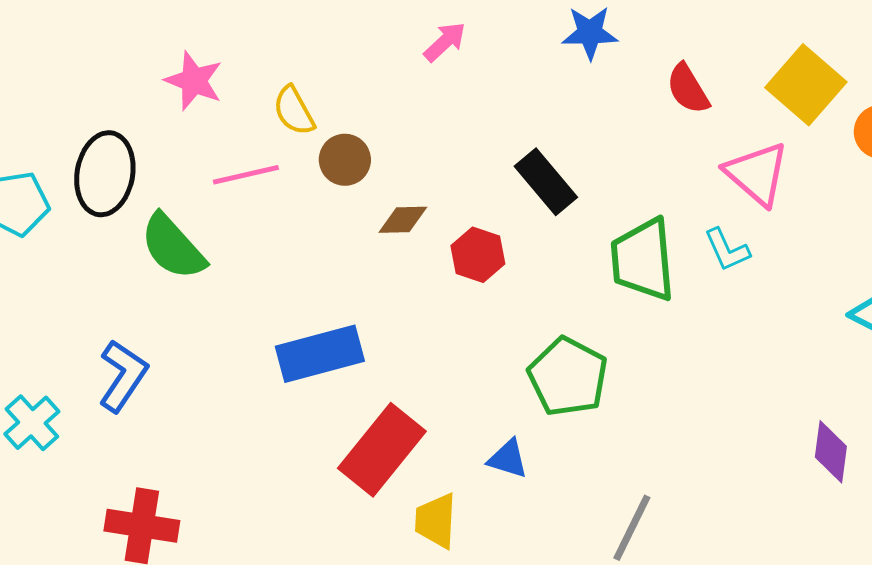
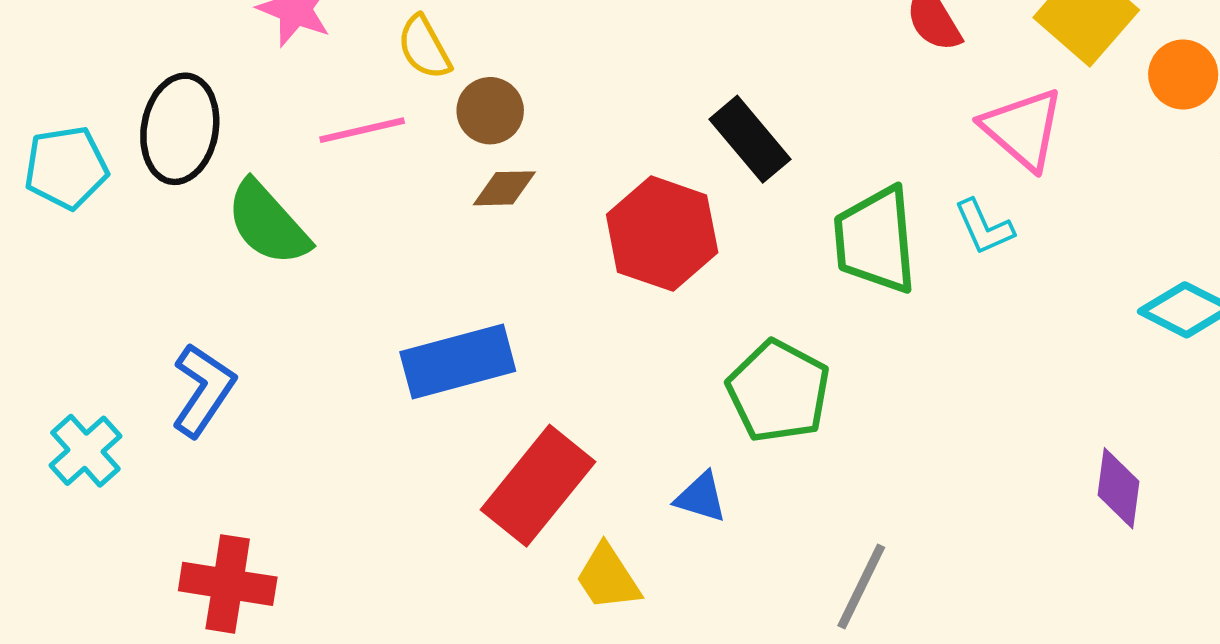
brown diamond: (403, 220) -> (504, 188), moved
red hexagon: (478, 255) -> (662, 234), size x1.6
yellow trapezoid: (436, 521) -> (608, 577), turned -36

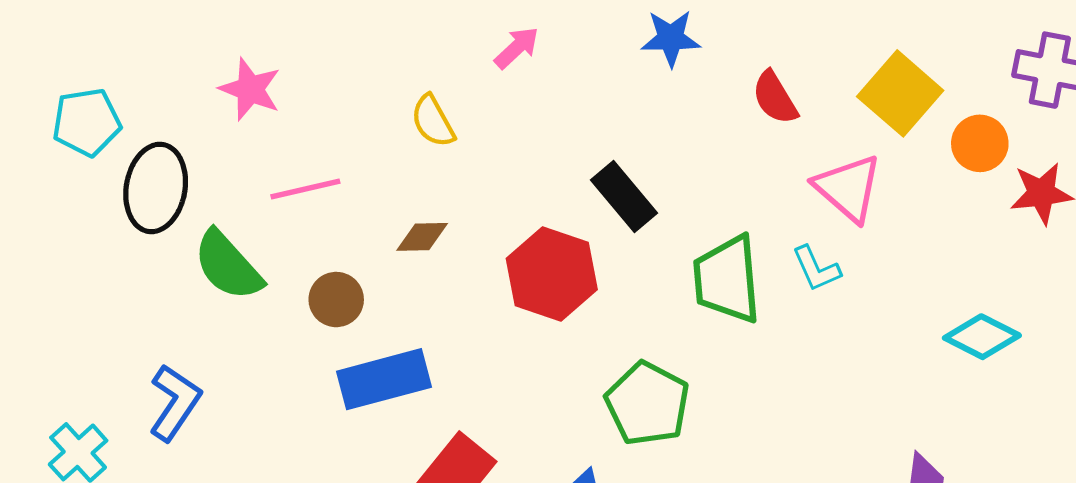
yellow semicircle: (424, 47) -> (433, 121), moved
brown circle: (490, 111) -> (336, 300), moved
cyan pentagon: (66, 168) -> (87, 122), moved

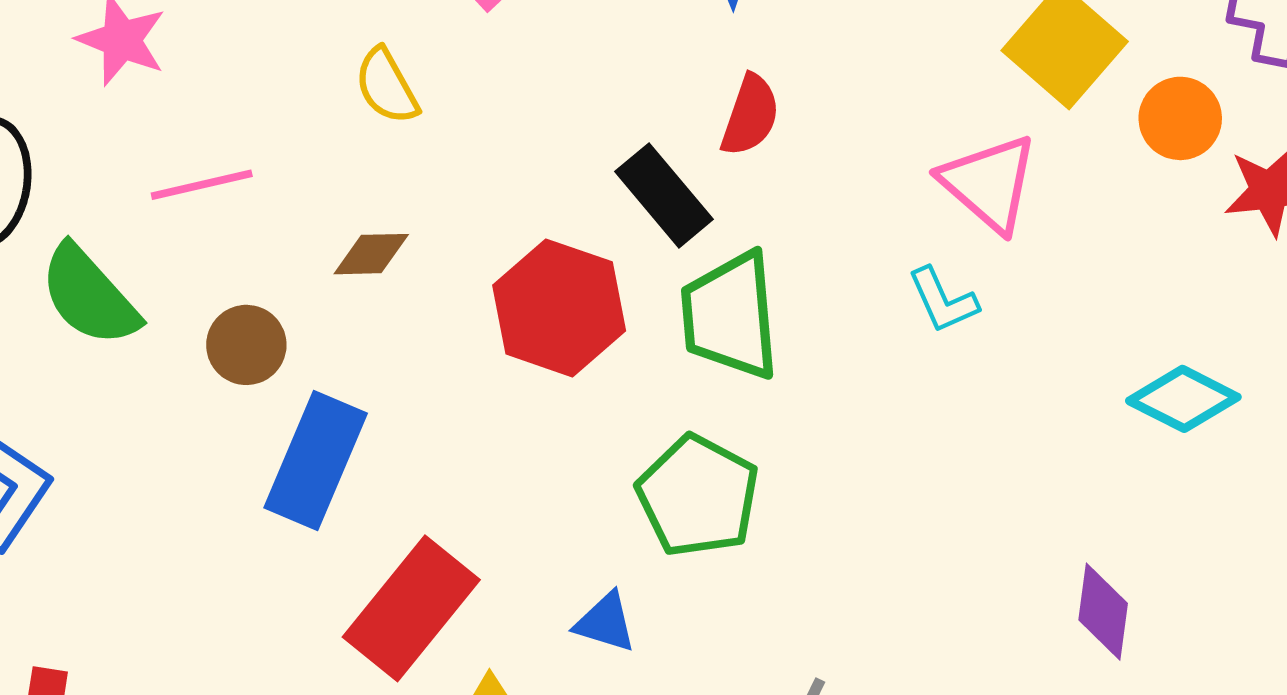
red semicircle: (775, 98) -> (750, 115), moved, turned -130
green trapezoid: (727, 279) -> (730, 316), moved
blue rectangle: (384, 379) -> (316, 461), turned -52

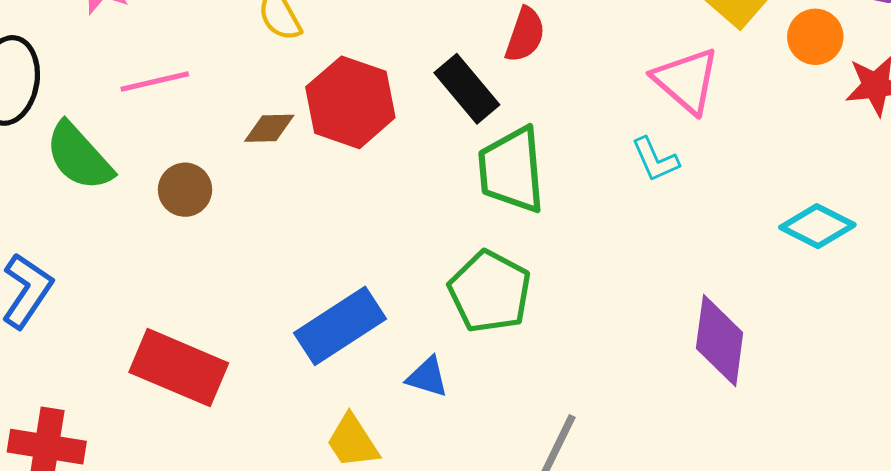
red hexagon: (559, 308) -> (350, 102), moved
blue rectangle: (316, 461) -> (340, 326), moved, turned 34
red rectangle: (411, 608) -> (179, 368), moved, turned 74
purple diamond: (1103, 612) -> (720, 340), moved, size x1.4

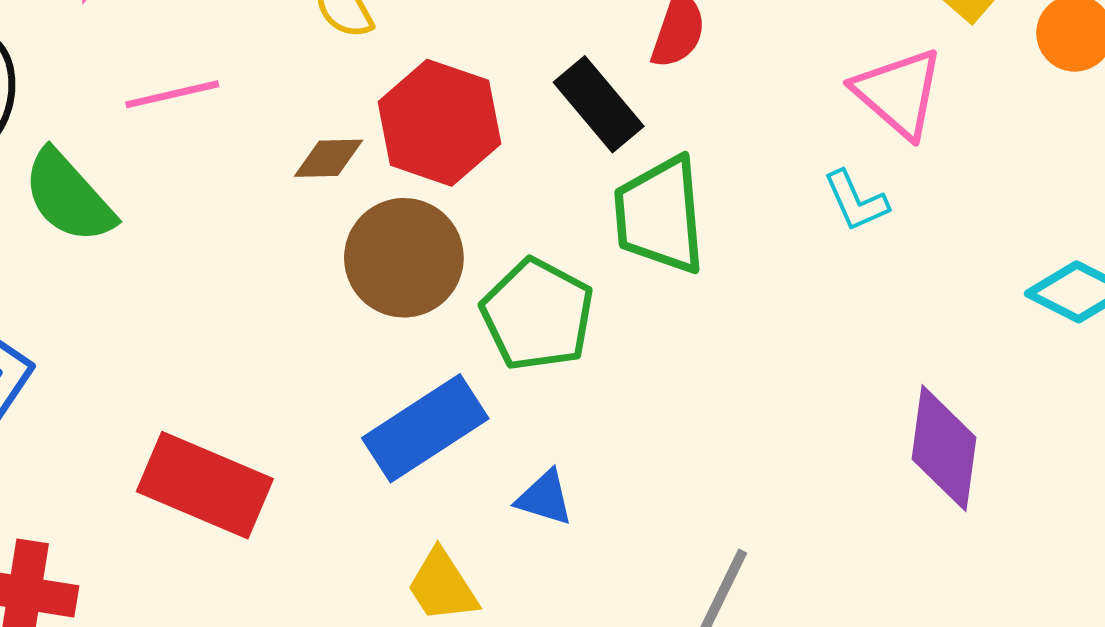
brown circle: (185, 190) -> (404, 258), moved, size x1.6
green pentagon: (490, 292) -> (538, 315), moved

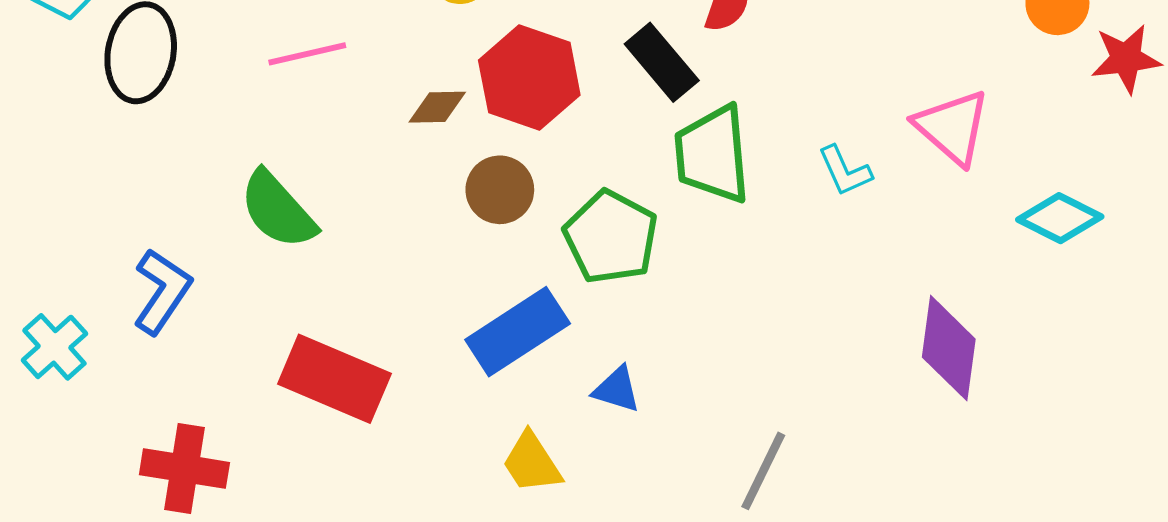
pink triangle: (899, 93) -> (952, 127), moved
green semicircle: (68, 197) -> (278, 210), moved
cyan L-shape: (856, 201) -> (845, 171), moved
brown circle: (404, 258) -> (500, 190), size x0.7

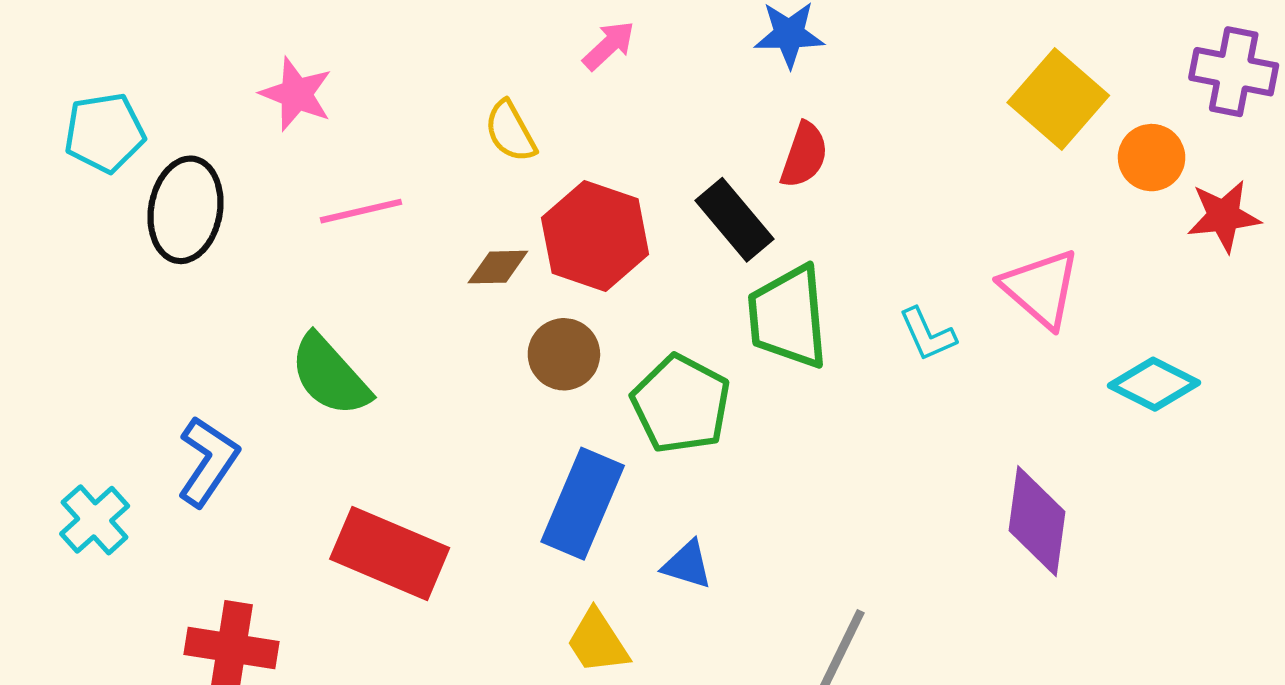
blue rectangle: (518, 332) -> (583, 504), turned -34

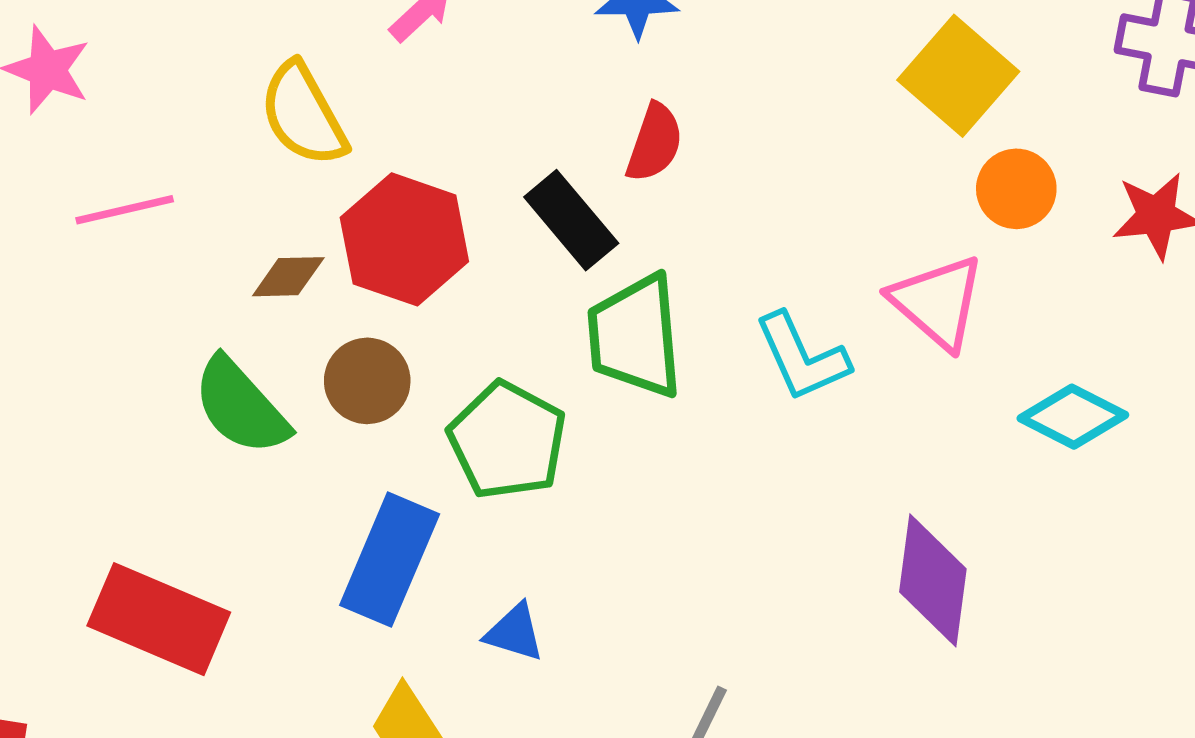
yellow semicircle: (510, 131) -> (303, 114), size x1.4
orange circle: (1152, 158) -> (1016, 189), moved
cyan L-shape: (927, 334) -> (802, 357), size x1.4
green semicircle: (330, 375) -> (241, 406), moved

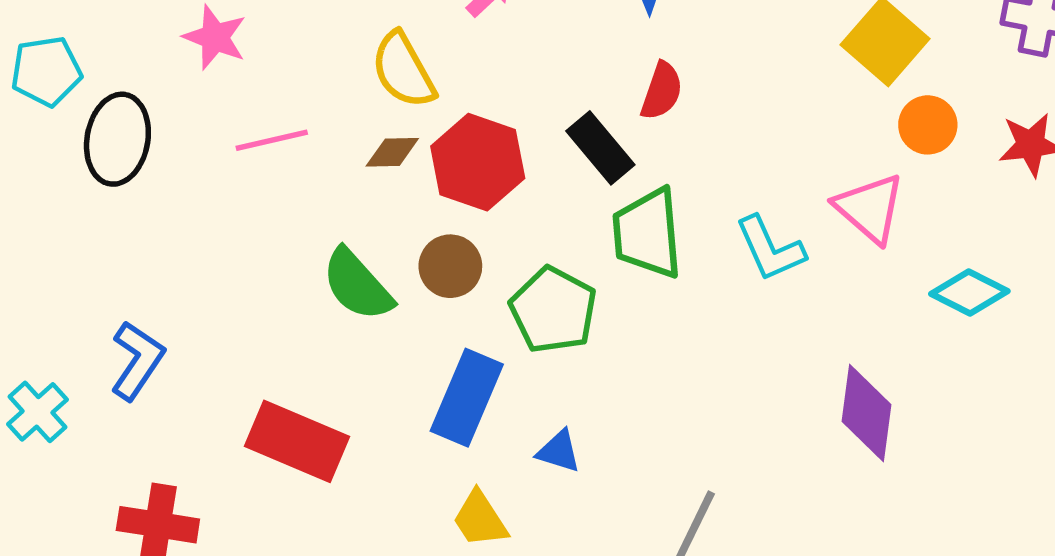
brown diamond: (288, 277) -> (392, 152), moved

